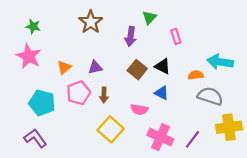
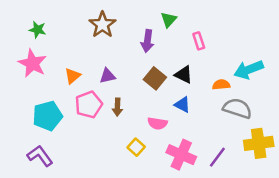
cyan arrow: (220, 62) -> (249, 70), turned -30
cyan pentagon: (42, 103) -> (47, 116), turned -30
yellow square: (111, 129) -> (136, 147), moved, size x0.6

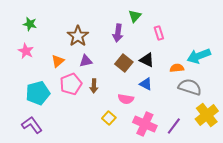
brown star: (102, 25) -> (78, 36), moved
pink star: (32, 63) -> (26, 51), size x0.7
yellow cross: (259, 143) -> (207, 115), turned -30

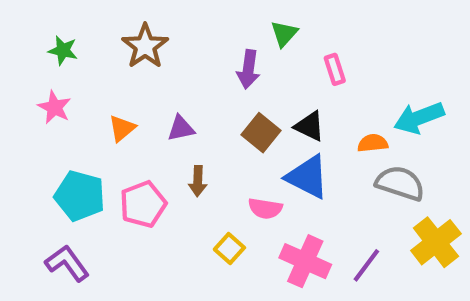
brown star: (78, 36) -> (145, 46), moved
pink pentagon: (71, 84) -> (143, 204), moved
blue triangle: (146, 84) -> (307, 177), size x1.6
cyan pentagon: (38, 93) -> (80, 196), turned 30

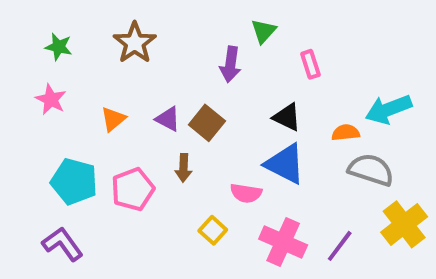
purple triangle: (181, 128) -> (168, 119), turned 40
brown square: (261, 133) -> (207, 123), moved

